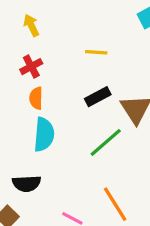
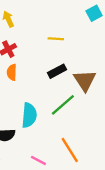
cyan semicircle: (44, 135) -> (29, 115), moved

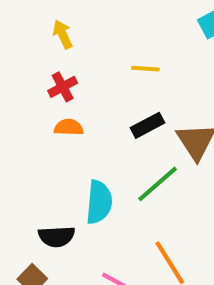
orange semicircle: (12, 72) -> (69, 127), turned 91

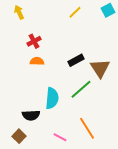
yellow arrow: (63, 34) -> (19, 12), moved
yellow line: (145, 69) -> (75, 12), moved, turned -48

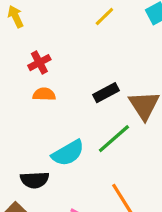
cyan semicircle: (52, 98) -> (68, 153), turned 55

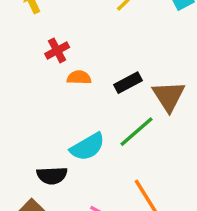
orange semicircle: (44, 94) -> (79, 78), moved

